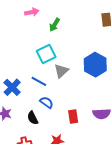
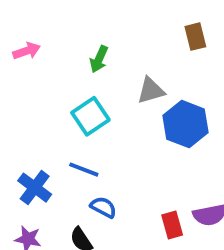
pink arrow: (32, 12) -> (27, 51), moved
gray triangle: (61, 71) -> (151, 91), moved, turned 35
red rectangle: (73, 117) -> (172, 225), moved

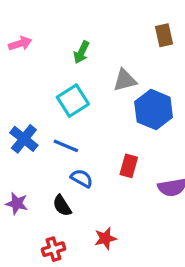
blue cross: (35, 188) -> (24, 139), moved
red rectangle: (172, 225) -> (129, 166), moved, turned 30

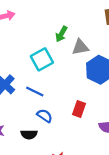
green arrow: (81, 52) -> (61, 34), moved
black semicircle: (62, 206) -> (29, 134), turned -63

